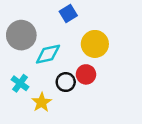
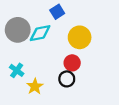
cyan diamond: (48, 54) -> (40, 33), moved
black circle: (66, 82) -> (67, 79), moved

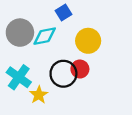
cyan cross: (17, 70) -> (19, 77), size x1.5
black circle: (67, 79) -> (63, 74), moved, size x1.5

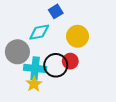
gray circle: (20, 33) -> (17, 52), moved
cyan cross: (19, 77) -> (35, 68), moved, turned -30

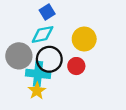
blue square: (56, 11) -> (47, 12), moved
black circle: (56, 65) -> (49, 59), moved

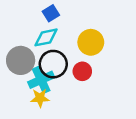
cyan cross: (38, 74) -> (41, 80), turned -30
yellow star: (37, 91) -> (40, 98), turned 30

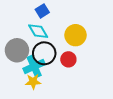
cyan diamond: (46, 37) -> (38, 31), turned 70

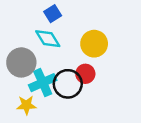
black circle: (44, 53) -> (68, 84), moved
yellow star: (33, 82) -> (26, 105), moved

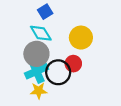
gray circle: (21, 62) -> (36, 54), moved
yellow star: (26, 105) -> (39, 91), moved

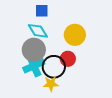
blue square: (45, 12) -> (42, 11), turned 32
yellow star: (39, 91) -> (51, 84), moved

